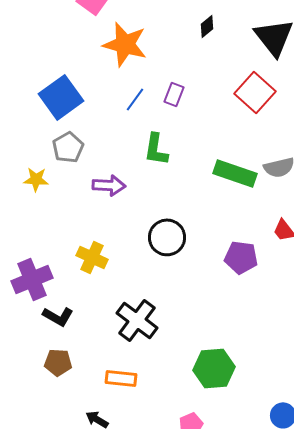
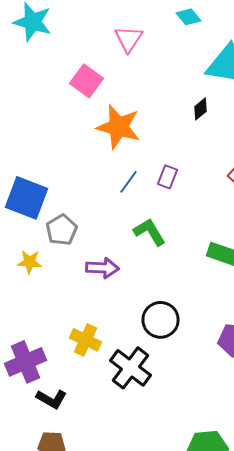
blue square: (61, 97) -> (27, 198), moved, turned -33
green L-shape: (156, 149) -> (150, 232), turned 140
black cross: (137, 320) -> (131, 368), moved

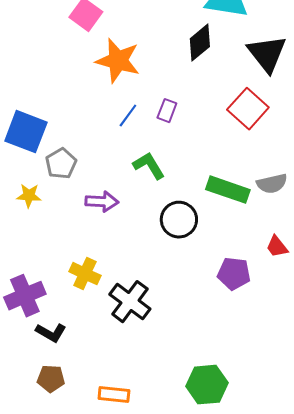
black diamond: (201, 109) -> (200, 43), size x1.6
black circle: (161, 320) -> (179, 220), moved

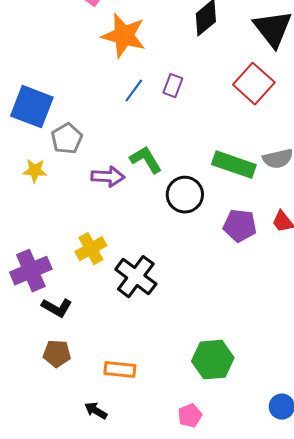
green L-shape: (149, 166) -> (146, 160), moved
yellow cross: (85, 274) -> (91, 249), turned 36
purple pentagon: (234, 274) -> (240, 226), moved

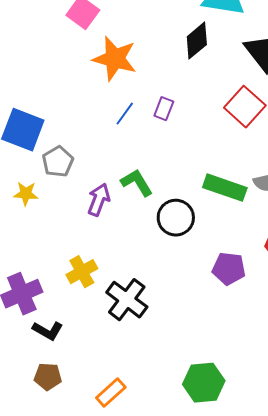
purple arrow: (108, 177) -> (99, 200), turned -72
purple pentagon: (240, 226) -> (229, 269), moved
orange rectangle: (120, 370) -> (111, 393), turned -48

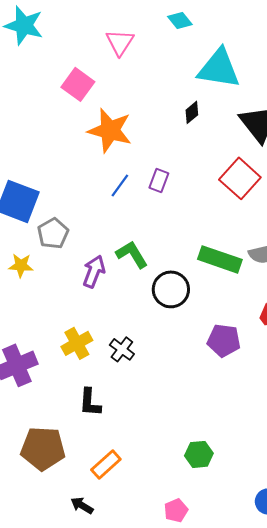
black diamond: (197, 41) -> (192, 112), size x0.6
black cross: (127, 300) -> (122, 349), moved, size x0.6
black L-shape: (48, 331) -> (90, 402), moved, turned 64
brown pentagon: (48, 377) -> (43, 448), size x1.6
green hexagon: (204, 383) -> (199, 454), size x0.7

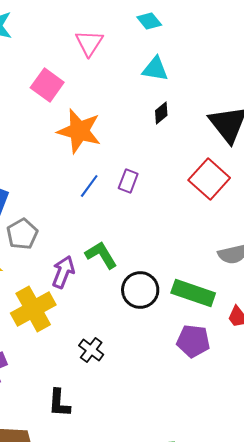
cyan triangle: (219, 68) -> (155, 69), moved, size x0.6
green rectangle: (220, 259) -> (193, 293), moved
yellow cross: (77, 343) -> (33, 309), moved, size x1.4

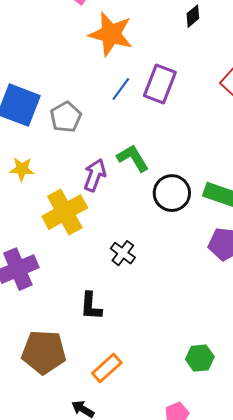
purple rectangle: (128, 181) -> (160, 84), size x1.6
gray pentagon: (22, 234) -> (66, 117), moved

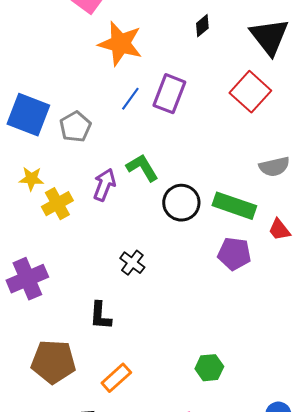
yellow cross: (65, 212) -> (57, 204), moved, size x0.7

